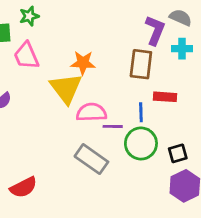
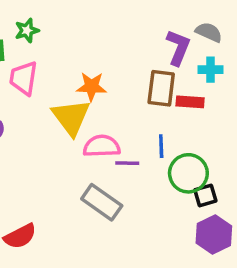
pink trapezoid: (26, 56) -> (23, 78), turned 32
red rectangle: (165, 97) -> (190, 102), moved
green circle: (141, 143) -> (188, 173), moved

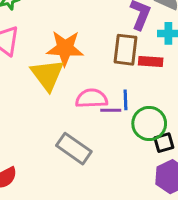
orange star: (91, 87) -> (65, 48), size x1.4
pink semicircle: (102, 146) -> (92, 98), moved
purple line: (127, 163) -> (111, 110), moved

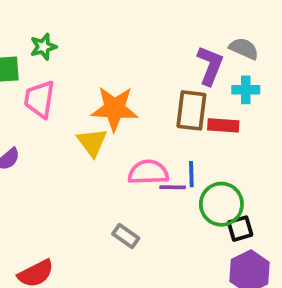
yellow triangle: (47, 75) -> (92, 142), size x0.7
gray rectangle: (74, 149) -> (126, 236), size x0.6

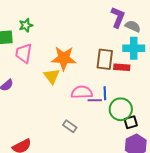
purple L-shape: (210, 65) -> (118, 17), moved
cyan cross: (246, 90) -> (134, 48), size x1.5

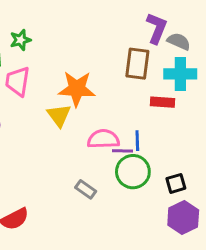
brown rectangle: (105, 59) -> (137, 64), moved
green circle: (121, 109) -> (133, 172), moved

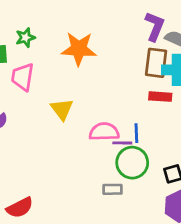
brown rectangle: (137, 64) -> (156, 63), moved
orange star: (77, 89) -> (79, 49), moved
gray rectangle: (86, 189) -> (113, 189), moved, turned -36

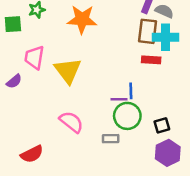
pink trapezoid: (23, 77) -> (34, 58), moved
yellow triangle: (62, 109) -> (68, 71), size x1.4
pink semicircle: (104, 132) -> (71, 122), moved, turned 40

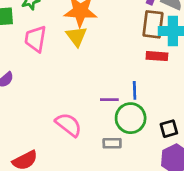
pink trapezoid: (34, 58) -> (35, 39), moved
yellow triangle: (68, 71) -> (76, 36), moved, size x0.7
purple line: (119, 99) -> (109, 100), moved

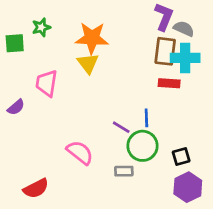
pink trapezoid: (35, 39) -> (47, 83), moved
purple line: (109, 100) -> (121, 127), turned 30

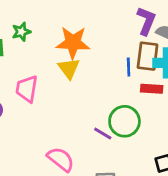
blue line: (146, 118) -> (129, 67), moved
green circle: (142, 146) -> (124, 121), moved

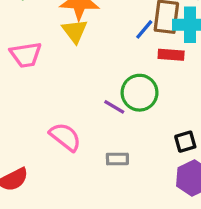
blue line: (129, 67) -> (144, 29), turned 42
pink trapezoid: (27, 89) -> (26, 55), turned -108

